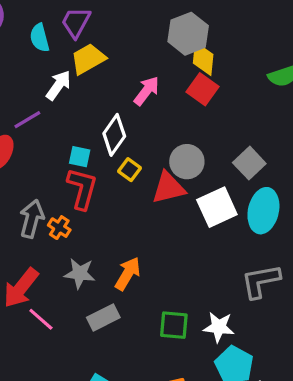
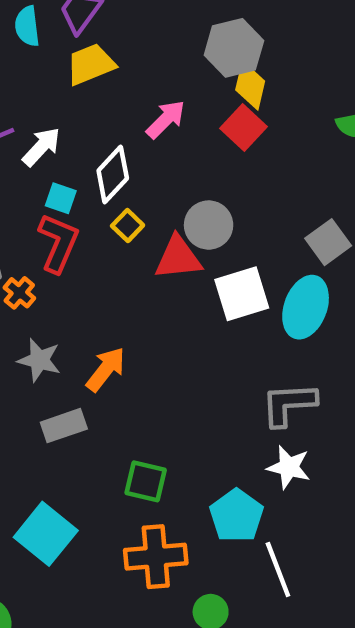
white arrow: (58, 85) -> (41, 147), moved
gray square: (249, 163) -> (328, 242), moved
green square: (174, 325) -> (146, 481), moved
white star: (219, 327) -> (289, 467), moved

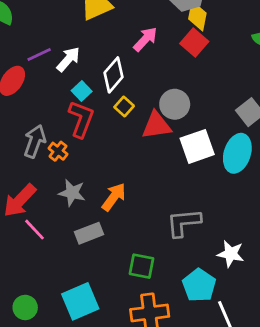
cyan square: (61, 198) -> (82, 91), turned 30
gray L-shape: (289, 404) -> (184, 223), moved
cyan square: (46, 534) -> (80, 301), turned 30

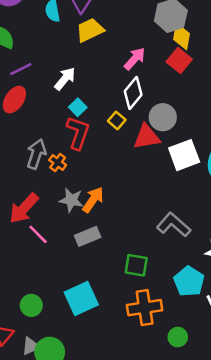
purple line: (39, 55) -> (21, 69), moved
white diamond: (114, 75) -> (133, 93), moved
orange arrow: (114, 197) -> (93, 200), moved
gray L-shape: (184, 223) -> (174, 225), turned 48

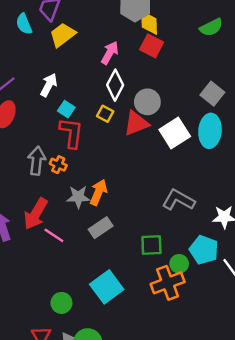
green circle: (178, 337) -> (179, 264), moved

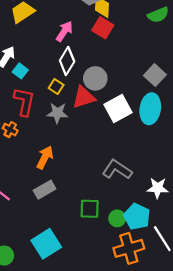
cyan square: (66, 109) -> (20, 71), moved
gray star: (78, 197) -> (57, 113), moved
green circle: (179, 264) -> (117, 218), moved
orange cross: (168, 283) -> (129, 248), moved

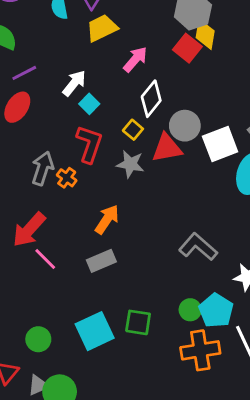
red square: (103, 28) -> (187, 48), moved
pink arrow: (64, 31) -> (135, 59), moved
white square: (118, 108) -> (220, 144), moved
green square: (90, 209) -> (138, 322), moved

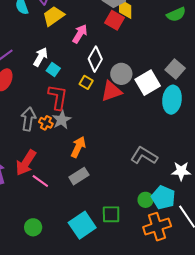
gray star: (130, 164) -> (62, 120), moved, turned -30
green circle: (38, 339) -> (33, 227), moved

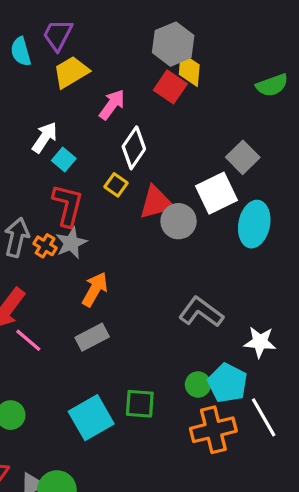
gray square: (175, 69) -> (243, 157), moved
gray circle: (121, 74) -> (179, 221), moved

